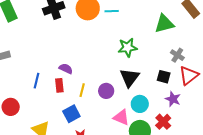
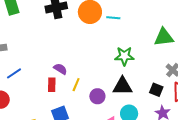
black triangle: (130, 78) -> (122, 86), turned 45
blue line: (36, 81) -> (14, 73), moved, turned 35
yellow line: (82, 90) -> (76, 85), moved

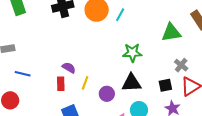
cyan line: (113, 18) -> (120, 15), turned -64
blue line: (14, 73) -> (23, 74), turned 49
black square: (156, 90) -> (165, 85), turned -32

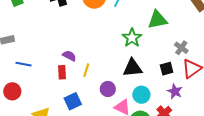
green triangle: (171, 33) -> (157, 20), moved
green star: (132, 53) -> (132, 38), turned -30
purple circle: (107, 94) -> (108, 89), moved

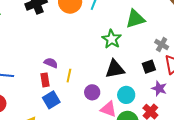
blue square: (73, 101) -> (51, 100), moved

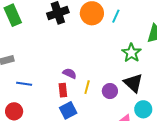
black triangle: (115, 69) -> (133, 83), turned 50
purple circle: (92, 92) -> (110, 91), moved

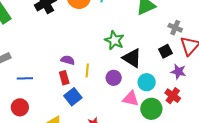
green star: (131, 53) -> (114, 40), moved
purple circle: (110, 91) -> (114, 78), moved

